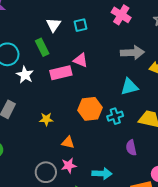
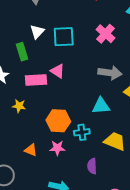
cyan square: (81, 25) -> (64, 37), size x1.6
yellow star: (46, 119) -> (19, 106), moved
pink star: (69, 166) -> (57, 148), moved

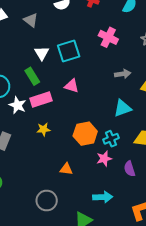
gray arrow: (110, 73) -> (123, 74), size x0.7
pink rectangle: (36, 80) -> (41, 99), moved
pink star: (57, 148) -> (104, 159), moved

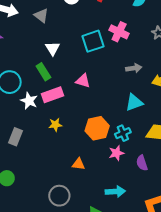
cyan square: (69, 51) -> (93, 41), moved

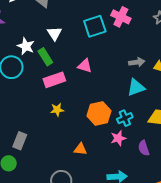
gray arrow: (134, 68) -> (137, 62), moved
white star: (29, 101) -> (26, 46), moved
gray rectangle: (16, 137) -> (20, 141), moved

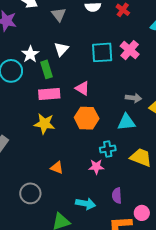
yellow star: (57, 110) -> (44, 124), size x1.5
orange hexagon: (99, 113) -> (87, 118), moved
purple semicircle: (144, 148) -> (117, 196), moved

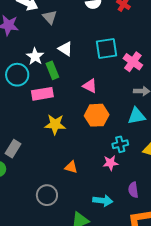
gray triangle: (59, 15) -> (50, 17), moved
white triangle: (61, 49) -> (65, 49), turned -35
pink cross: (130, 50) -> (133, 62), moved
pink rectangle: (49, 94) -> (42, 94), moved

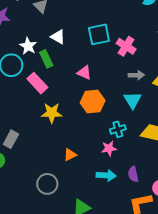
pink rectangle: (42, 94) -> (37, 83), turned 60
cyan triangle: (137, 116) -> (133, 100), turned -48
orange triangle: (71, 167) -> (70, 155), turned -40
cyan arrow: (103, 201) -> (106, 175), moved

